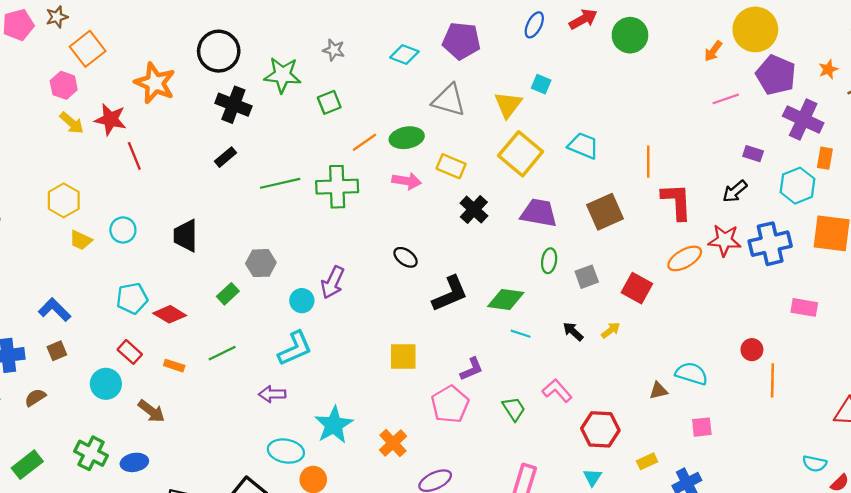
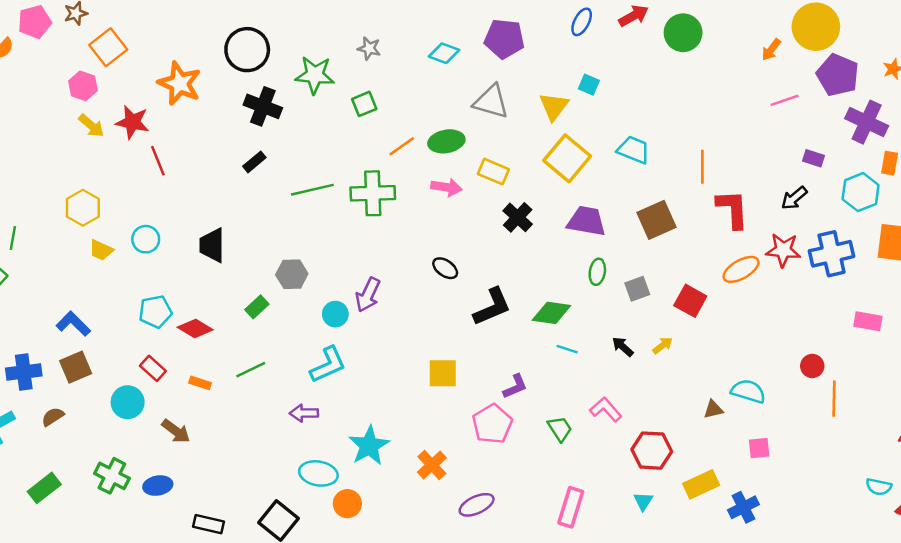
brown square: (57, 351) -> (76, 367), size x1.5
yellow rectangle: (647, 461) -> (701, 484), size x1.6

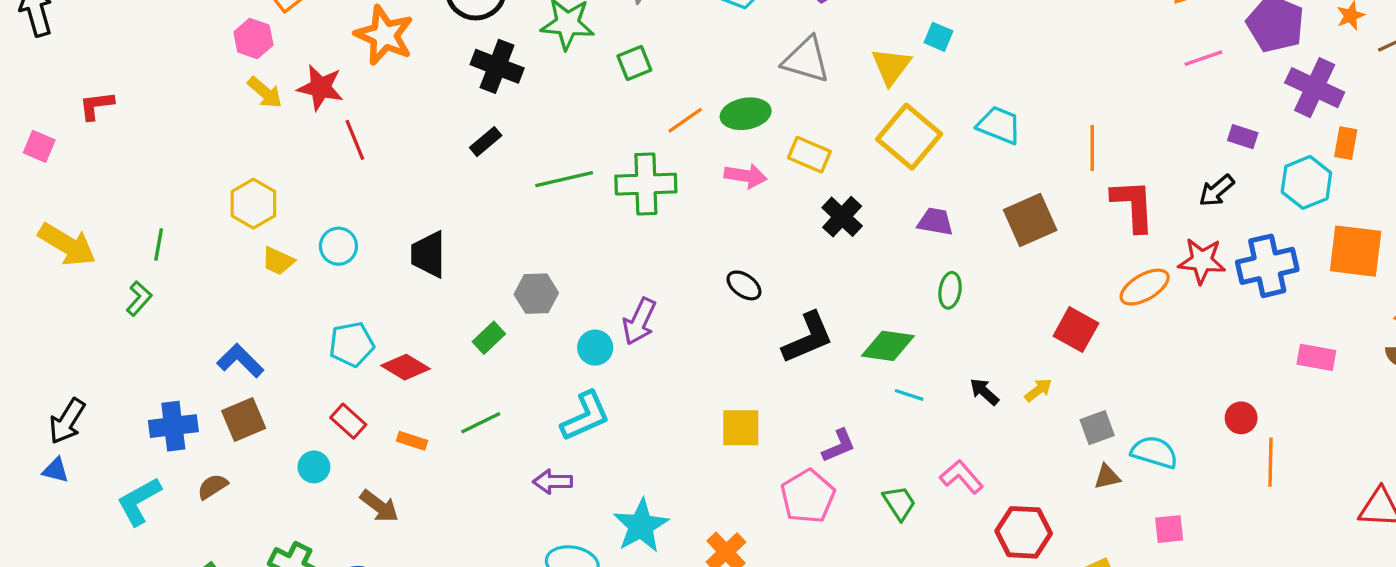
purple trapezoid: (586, 221) -> (935, 222), size x0.7
gray square: (637, 289) -> (1097, 428), moved
cyan circle: (128, 402) -> (314, 467), size x0.7

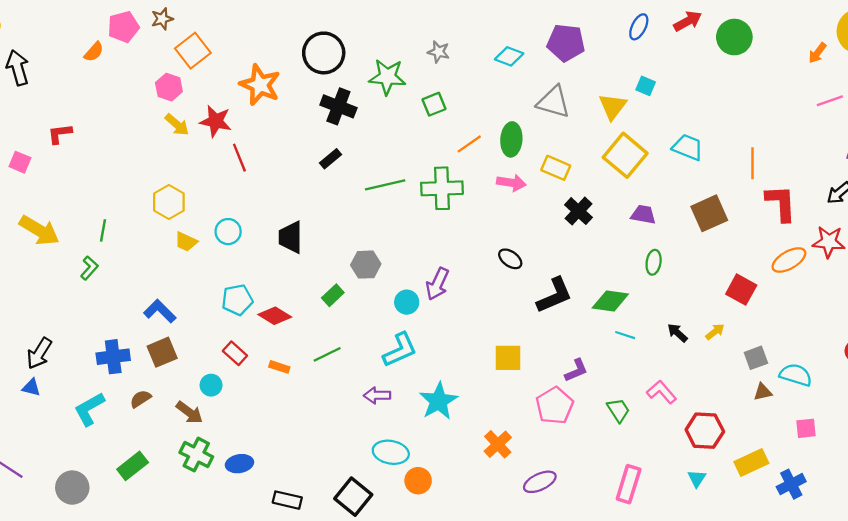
green ellipse: (746, 114) -> (511, 139), turned -76
brown arrow: (379, 506) -> (189, 412), moved
cyan star: (641, 526) -> (439, 401), moved

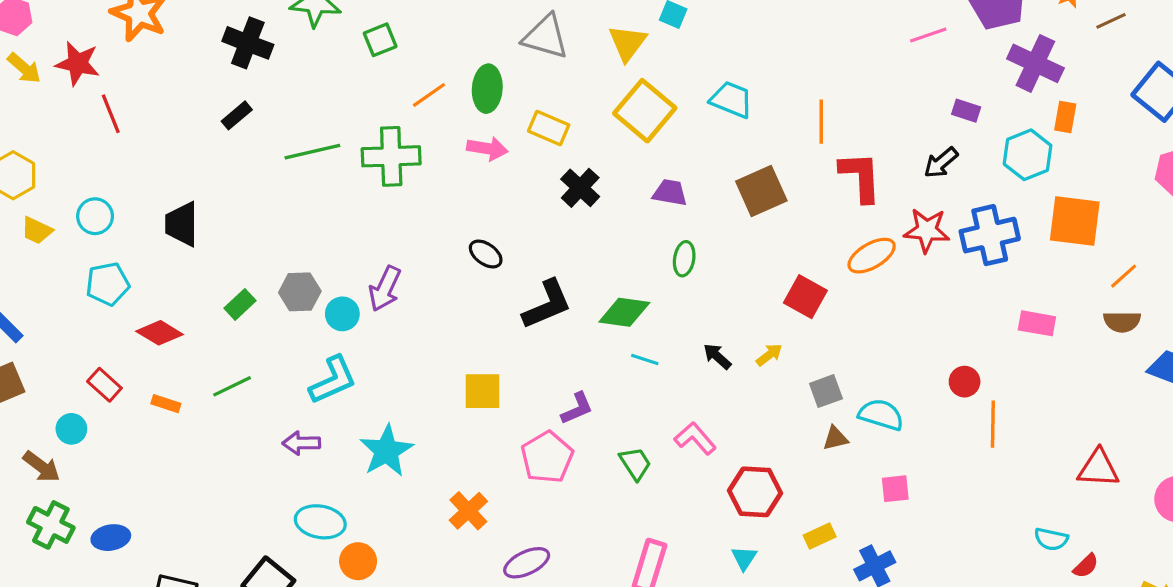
gray hexagon: (366, 265) -> (300, 292), moved
cyan pentagon: (237, 300) -> (108, 284), moved
yellow rectangle: (751, 462) -> (820, 536), size x0.7

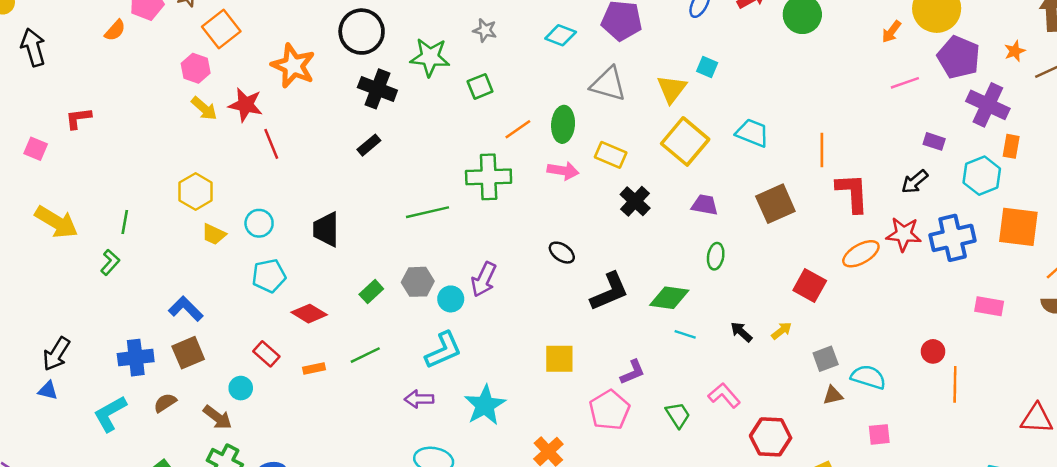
green line: (312, 152) -> (428, 212), moved
orange rectangle: (166, 404) -> (314, 369), turned -30

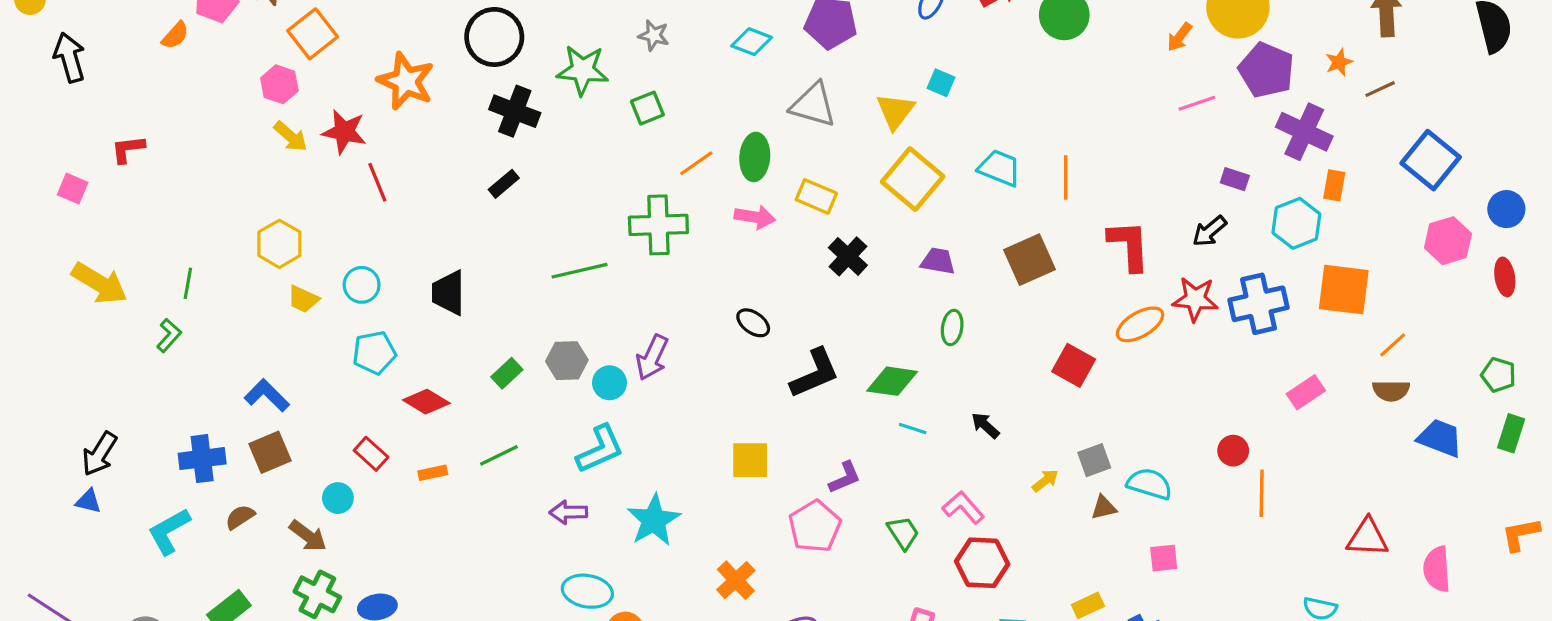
orange line: (822, 150) -> (1066, 178), moved
pink rectangle: (989, 306) -> (1306, 392), turned -44
yellow arrow: (782, 331) -> (1045, 481), moved
red hexagon: (771, 437) -> (982, 563), moved

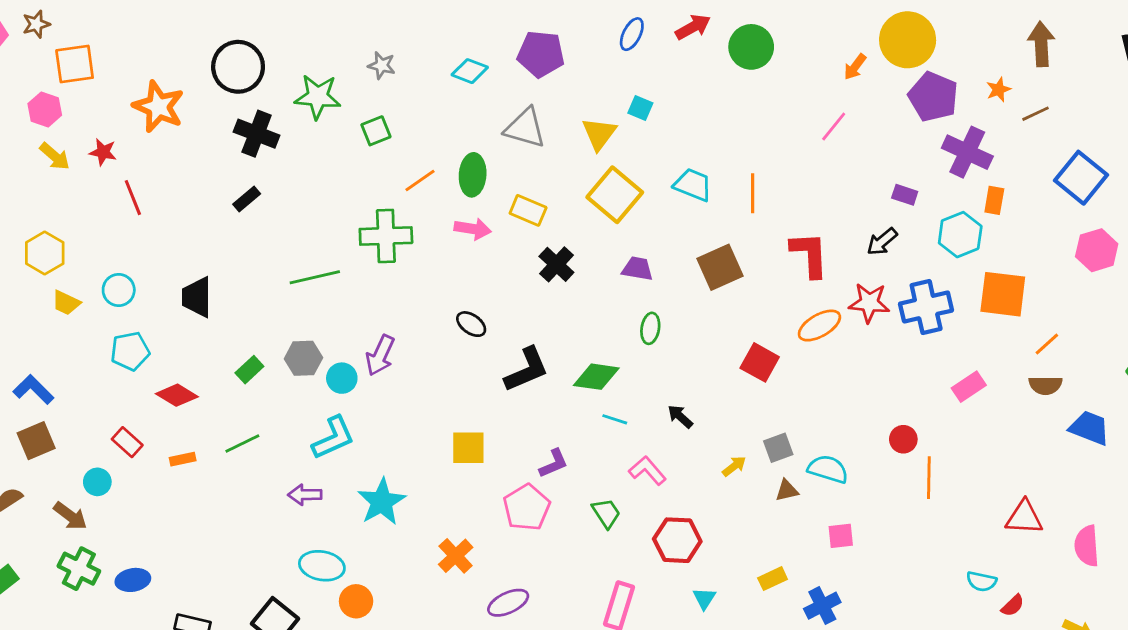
orange square: (313, 34) -> (75, 64), turned 30
pink line: (1197, 103) -> (834, 127), moved, turned -32
red star: (344, 132) -> (103, 152), size x0.7
pink L-shape: (963, 508) -> (647, 471), moved

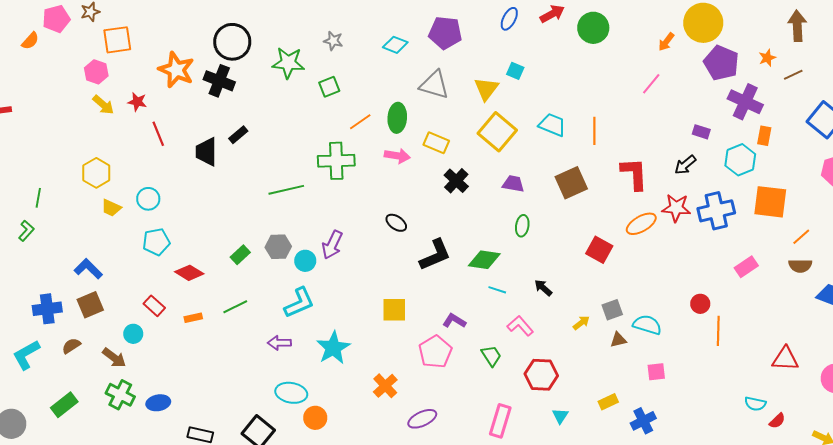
black cross: (257, 134) -> (219, 81), moved
black trapezoid: (197, 297) -> (206, 152), moved
purple L-shape: (554, 463) -> (454, 321), turned -125

